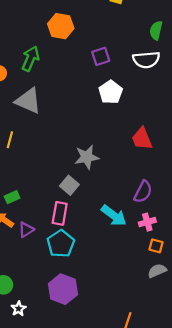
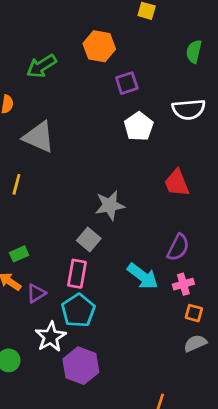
orange hexagon: (61, 26) -> (99, 46), moved
green arrow: (30, 59) -> (41, 66), moved, turned -145
white semicircle: (146, 60) -> (189, 109), moved
white star: (19, 309) -> (51, 337), moved, size x1.6

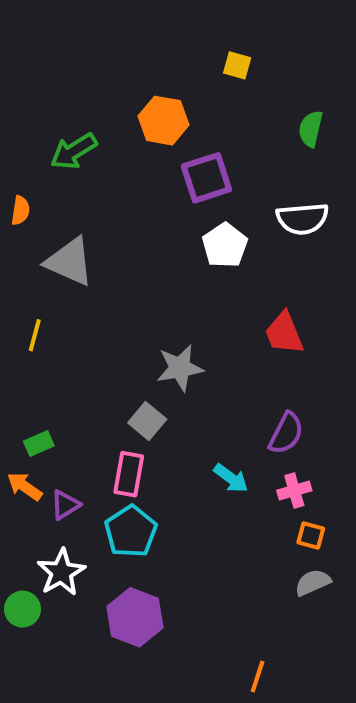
purple square: (127, 83) -> (206, 178), size x1.4
cyan arrow: (143, 276) -> (231, 478), size x0.7
white star: (51, 337) -> (61, 572), moved

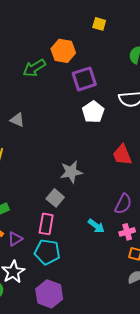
green arrow: (74, 151) -> (34, 68), moved
gray triangle: (69, 262) -> (17, 120), size x0.6
cyan pentagon: (131, 531) -> (47, 252), turned -30

